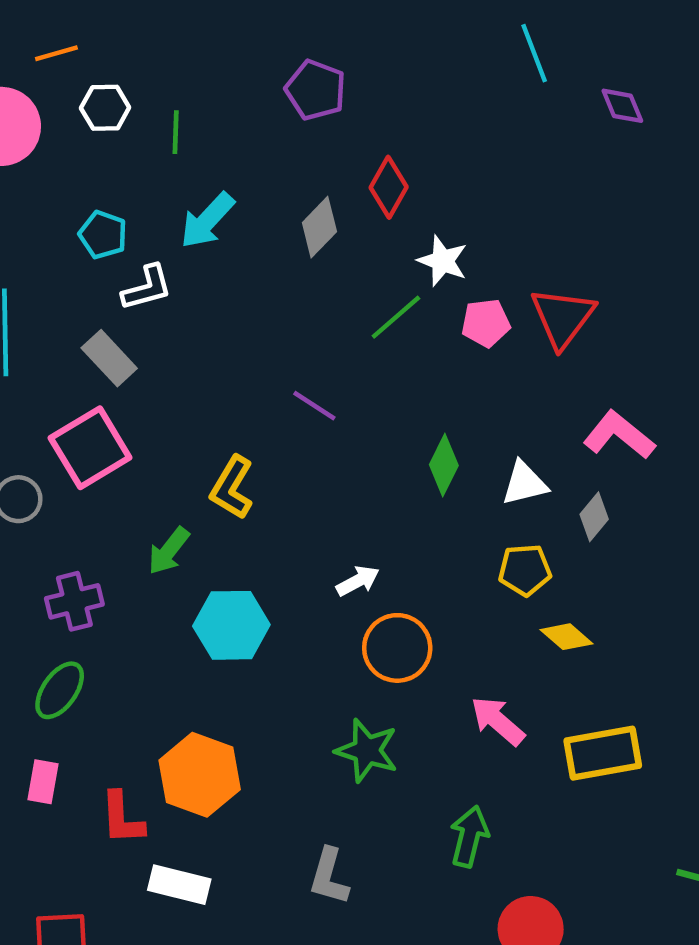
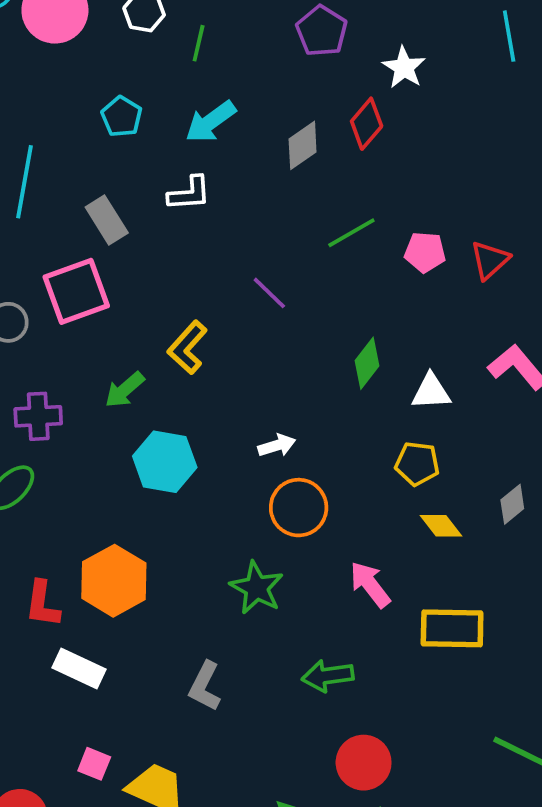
white star: (443, 261) -> (404, 67), moved
white L-shape: (147, 288) -> (189, 193), moved
red triangle: (563, 317) -> (490, 260), size x0.7
gray diamond: (594, 517) -> (512, 504), moved
green arrow: (469, 836) -> (328, 676), turned -123

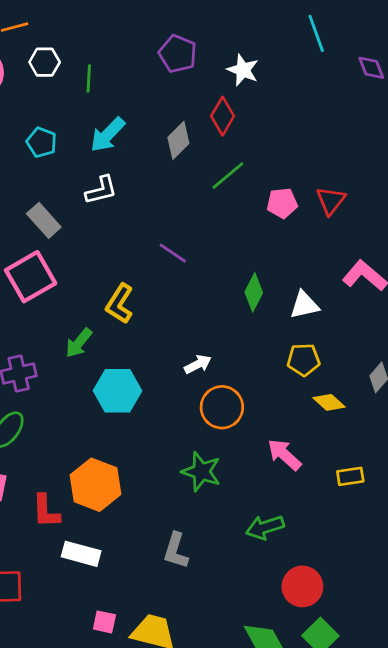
green line: (351, 233) -> (228, 176), moved
yellow rectangle: (452, 628) -> (350, 476), size x0.6

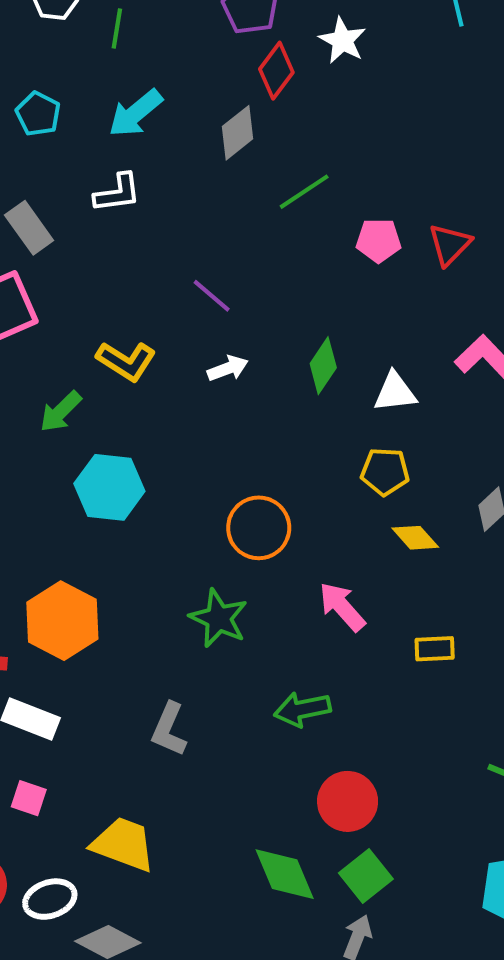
red diamond: (223, 116) -> (276, 71), moved
yellow L-shape: (120, 304) -> (126, 361), turned -96
white arrow: (198, 364) -> (228, 368), moved
pink square: (104, 622) -> (29, 798), moved

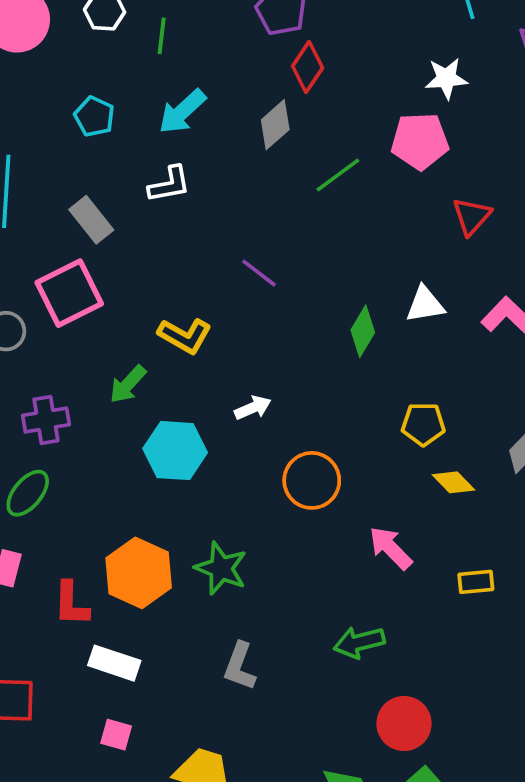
white star: (343, 40) -> (446, 78), moved, turned -30
pink pentagon: (379, 240) -> (420, 141), moved, size x1.4
white arrow: (228, 368) -> (253, 408), moved
white triangle: (395, 392) -> (425, 304), moved
green star: (219, 618) -> (221, 568), moved

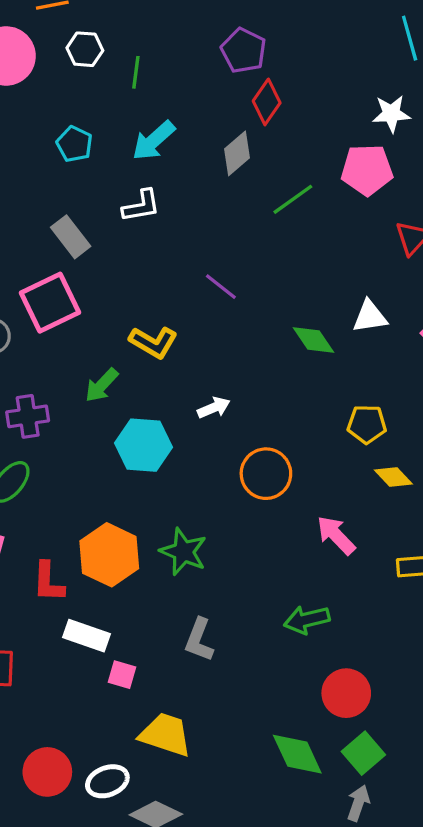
green diamond: (363, 331) -> (313, 340), turned -66
pink square: (116, 735) -> (122, 675), moved

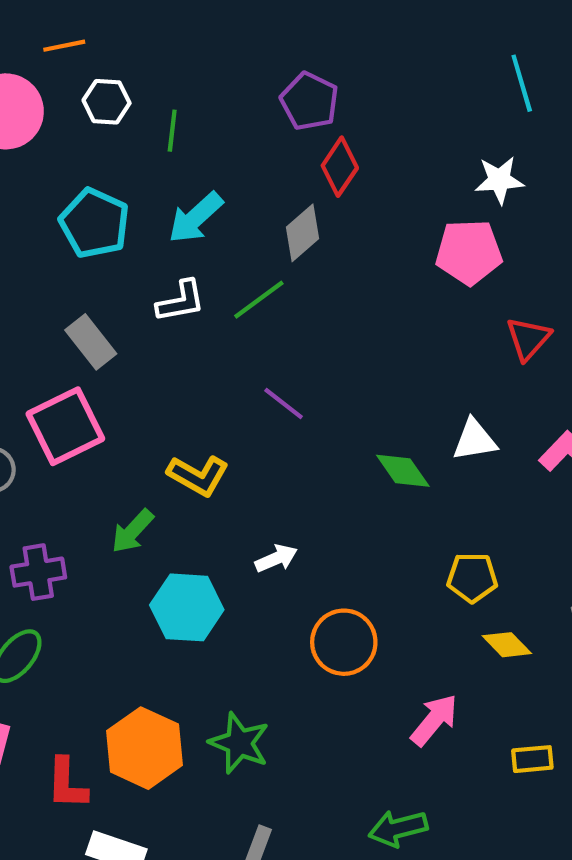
cyan pentagon: (74, 144) -> (95, 223), size x1.5
green line: (293, 199) -> (259, 300), moved
pink arrow: (336, 535) -> (434, 720), turned 84

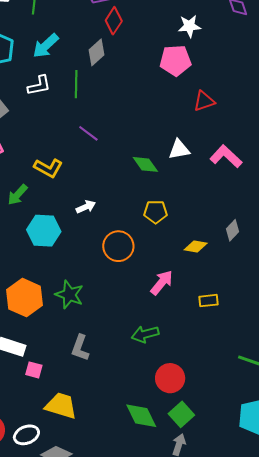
green line: (259, 300) -> (76, 84), turned -52
red triangle: (528, 339) -> (204, 101), turned 30
yellow pentagon: (472, 578) -> (156, 212), moved
yellow diamond: (507, 645) -> (196, 246), turned -35

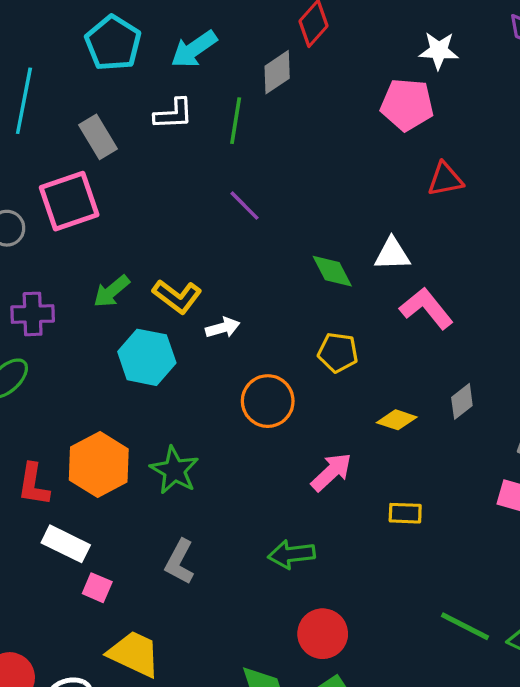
pink L-shape: (226, 156) -> (426, 308), moved
yellow L-shape: (48, 168) -> (177, 296), moved

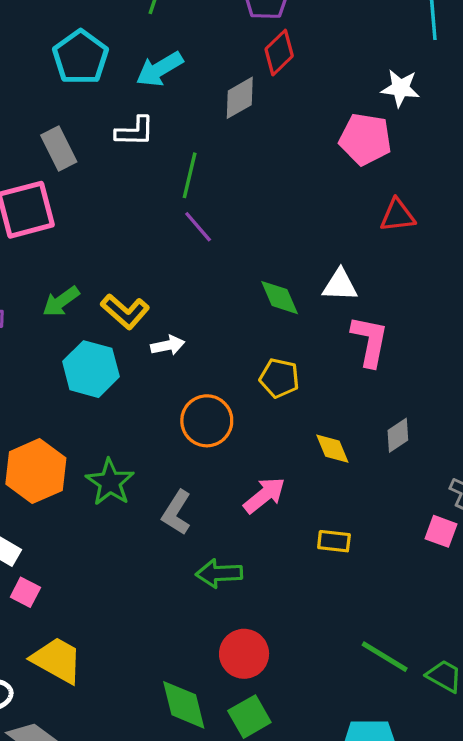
green line: (236, 121) -> (190, 175), moved
pink L-shape: (426, 308) -> (370, 341), turned 46
yellow diamond: (397, 420) -> (332, 449), turned 45
gray L-shape: (180, 562) -> (177, 513), moved

